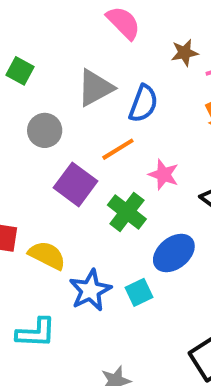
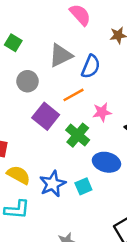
pink star: (164, 175) -> (102, 112), turned -30
blue ellipse: (174, 253) -> (107, 162), turned 50
yellow semicircle: (47, 255) -> (19, 175), moved

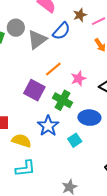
blue semicircle: (91, 67) -> (61, 31), moved, turned 30
gray circle: (27, 81) -> (16, 28), moved
blue star: (53, 184) -> (48, 126), moved

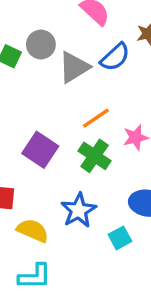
purple square: (34, 90) -> (40, 150), moved
green cross: (63, 100) -> (95, 156), moved

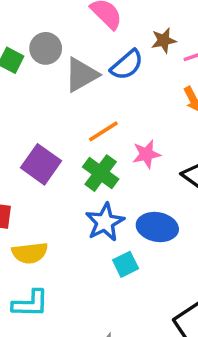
blue star: (79, 210) -> (105, 222), moved
yellow semicircle: (33, 230) -> (30, 253), turned 148

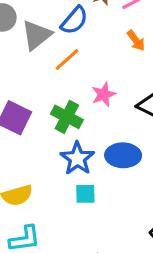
orange line: (103, 131) -> (67, 60), moved
cyan square: (126, 264) -> (85, 194), moved, turned 35

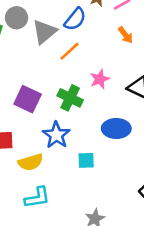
blue star: (77, 158) -> (56, 135), moved

